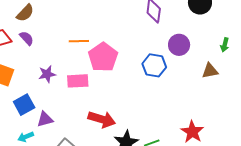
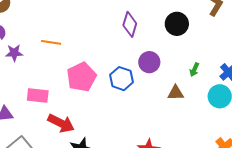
pink pentagon: (103, 57) -> (81, 77), moved
purple star: (47, 74) -> (14, 53), moved
pink rectangle: (78, 81) -> (38, 96), moved

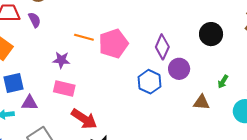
purple diamond: (130, 24) -> (162, 47), moved
purple star: (14, 53) -> (61, 60), moved
pink pentagon: (81, 77) -> (113, 44), moved

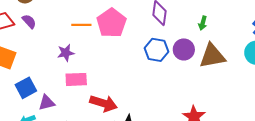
purple circle: (179, 69) -> (184, 49), moved
green arrow: (223, 82) -> (203, 23), moved
brown triangle: (202, 102) -> (212, 56), size x1.6

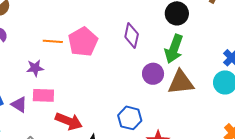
green arrow: (203, 23) -> (174, 49), size x2.0
blue hexagon: (156, 50) -> (130, 118), moved
purple triangle: (47, 103) -> (19, 105), moved, turned 42

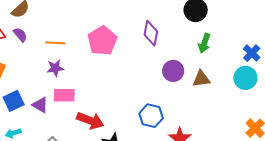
orange line: (53, 41) -> (55, 43), moved
green arrow: (174, 49) -> (204, 43), moved, size x0.7
brown triangle: (181, 82) -> (201, 79), size x0.7

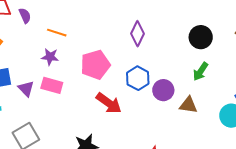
purple diamond: (151, 33) -> (137, 34), moved
pink pentagon: (102, 41) -> (95, 65), moved
blue hexagon: (151, 116) -> (138, 78), moved
red arrow: (90, 120) -> (109, 103), moved

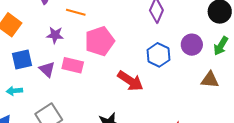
purple star: (50, 57) -> (55, 35), moved
pink pentagon: (95, 65) -> (100, 41), moved
purple circle: (163, 90) -> (192, 45), moved

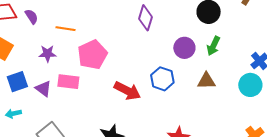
blue hexagon: (158, 55) -> (162, 79), moved

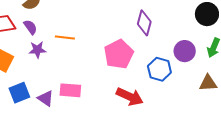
purple star: (47, 54) -> (37, 50), moved
pink pentagon: (92, 55) -> (119, 54), moved
blue hexagon: (162, 79) -> (159, 69), moved

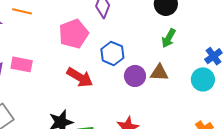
purple circle: (185, 51) -> (135, 76), moved

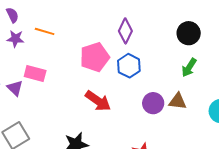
blue hexagon: (112, 53) -> (129, 66), moved
pink rectangle: (22, 64) -> (35, 73), moved

